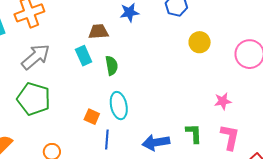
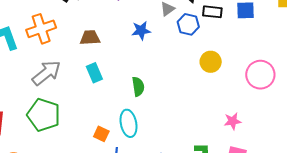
brown trapezoid: (98, 32) -> (90, 38), moved
green semicircle: (112, 66) -> (138, 86), moved

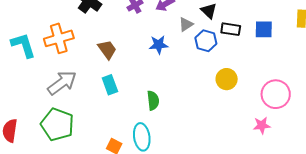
brown trapezoid: (90, 38) -> (107, 50), turned 55
pink star: (233, 121) -> (262, 125), moved

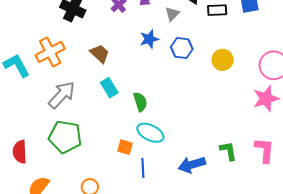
blue hexagon: (206, 41) -> (182, 48), moved
green semicircle: (153, 100) -> (140, 102), moved
pink star: (262, 125) -> (266, 99), size x1.5
cyan ellipse: (142, 137) -> (150, 133), turned -44

